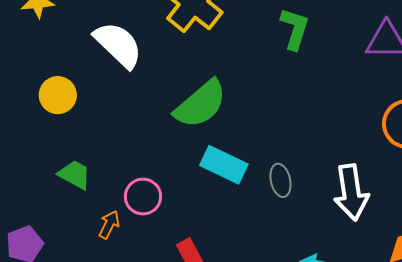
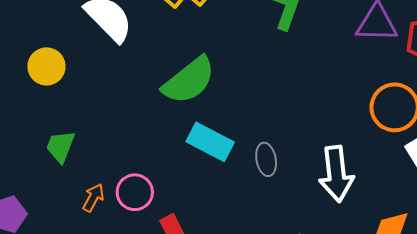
green trapezoid: (75, 175) -> (60, 146), turned -99
pink circle: (143, 197) -> (135, 192), moved

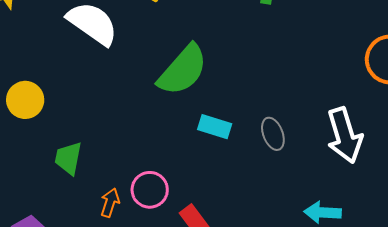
yellow circle: (46, 66) -> (25, 100), moved
cyan rectangle: (210, 142) -> (215, 127), size x0.7

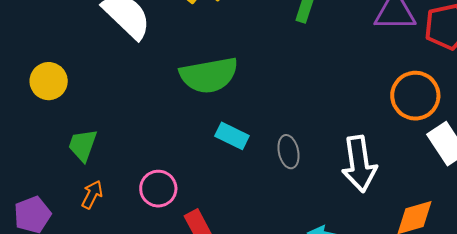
green semicircle: (183, 70) -> (209, 75), turned 30
orange arrow: (110, 203) -> (92, 195), moved

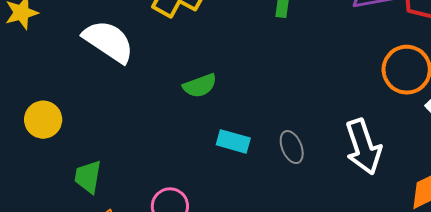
green semicircle: (209, 75) -> (200, 86), size x0.6

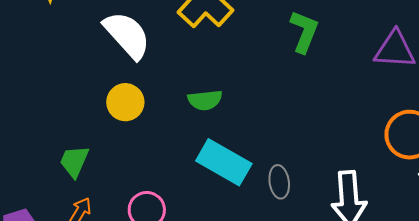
yellow circle: (43, 120) -> (125, 102), moved
cyan rectangle: (233, 141) -> (224, 162), size x1.6

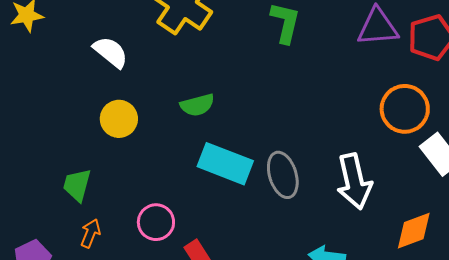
white semicircle: (127, 35) -> (111, 52), size x0.7
gray ellipse: (279, 182) -> (283, 175), size x1.4

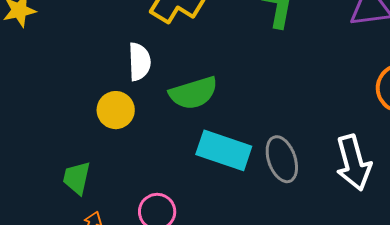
white semicircle: (111, 52) -> (139, 62), moved, turned 51
green semicircle: (197, 105) -> (193, 93), size x1.4

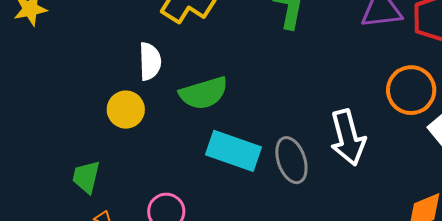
white arrow: (353, 163) -> (348, 137), moved

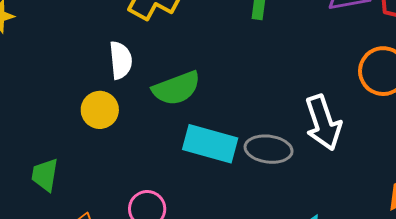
gray ellipse: (291, 160) -> (269, 149), turned -60
green trapezoid: (86, 177) -> (45, 175), moved

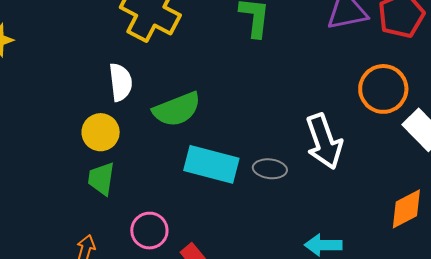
gray ellipse: (269, 149) -> (270, 169), size x0.7
green trapezoid: (45, 175) -> (101, 179), moved

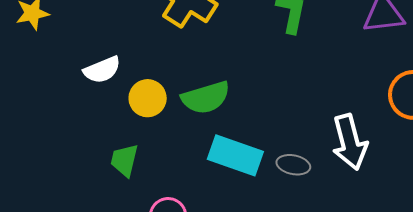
white semicircle: (121, 82) -> (102, 70), moved, turned 69
yellow circle: (101, 132) -> (148, 98), moved

